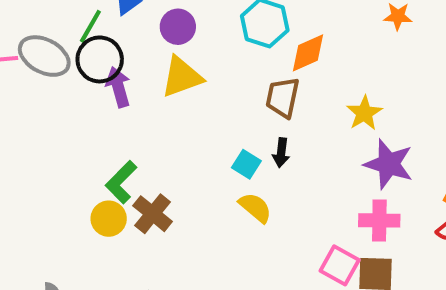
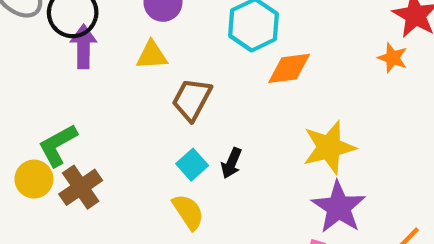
yellow triangle: (182, 77) -> (152, 55), size x0.7
brown trapezoid: (283, 98) -> (192, 99), moved
yellow star: (364, 113) -> (329, 147), size x1.4

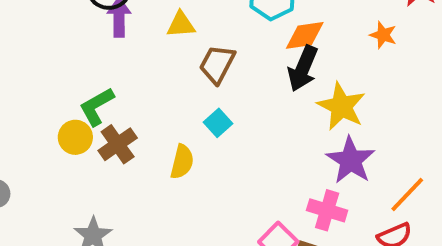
orange star: (393, 58) -> (383, 35), moved
yellow star: (329, 147) -> (341, 106), turned -30
black arrow: (231, 163) -> (303, 68), moved, size x1.6
yellow semicircle: (188, 212) -> (182, 162), moved, turned 48

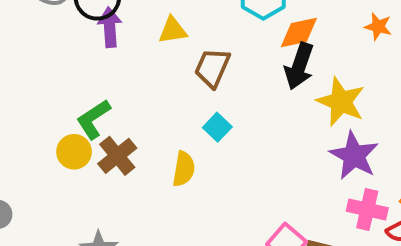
pink cross: (327, 210) -> (367, 210), moved

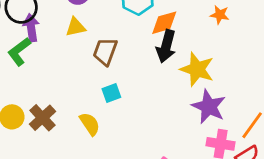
green L-shape: (93, 119) -> (19, 52), moved
cyan square: (217, 127) -> (111, 93), turned 30
yellow semicircle: (184, 169) -> (90, 124), turned -40

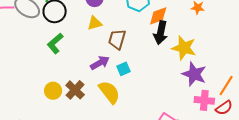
purple arrow: (31, 28) -> (100, 63), moved, turned 72
yellow semicircle: (90, 124) -> (109, 92), size x1.4

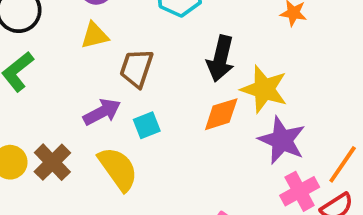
orange diamond: (158, 16) -> (221, 114), moved
pink cross: (204, 100) -> (300, 191), turned -36

